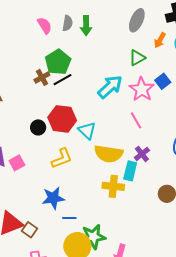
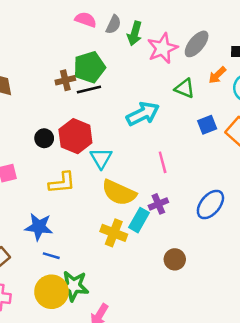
pink semicircle: (45, 26) -> (86, 20), turned -54
green triangle: (137, 58) -> (185, 88), turned 36
pink star: (142, 89) -> (163, 48), moved

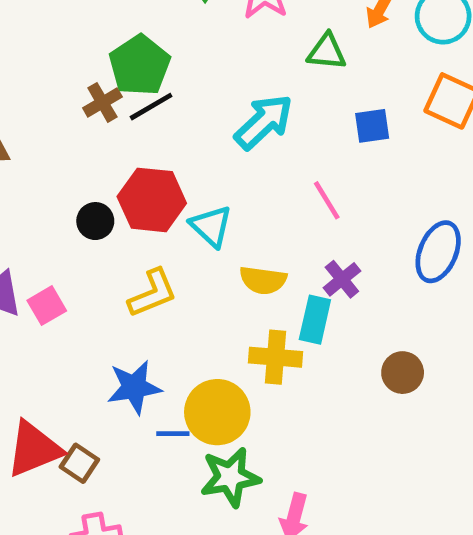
blue square: (207, 125) -> (372, 126), moved, turned 30
yellow semicircle: (119, 193) -> (263, 280), size x0.7
yellow circle: (52, 292) -> (217, 412), moved

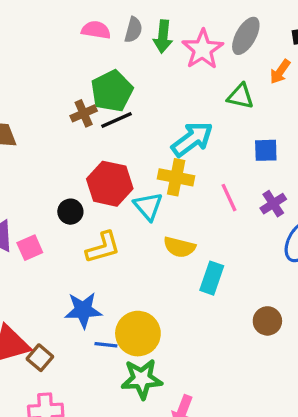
black circle: (95, 221) -> (70, 212), moved
purple cross: (342, 279) -> (273, 204), moved
yellow cross: (275, 357) -> (176, 177), moved

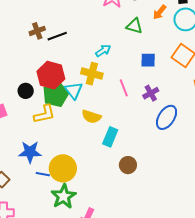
green pentagon: (112, 91) -> (56, 94), moved
cyan arrow: (192, 139) -> (103, 51), size x0.6
brown circle: (267, 321) -> (128, 165), moved
green star: (142, 379) -> (64, 196), turned -30

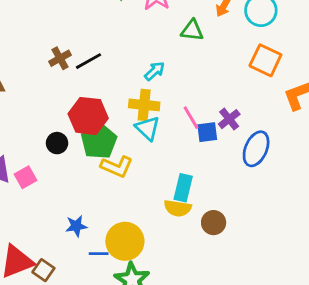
blue square: (148, 60) -> (207, 132), moved
cyan triangle: (74, 90) -> (148, 128), moved
yellow L-shape: (44, 114) -> (117, 167), moved, turned 45
yellow semicircle: (91, 117) -> (178, 208), moved
blue star: (30, 152) -> (76, 226), size x0.7

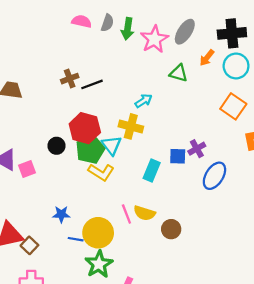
pink line: (191, 118) -> (126, 214), moved
cyan triangle: (148, 128) -> (112, 145), moved
cyan rectangle: (183, 188) -> (152, 171), moved

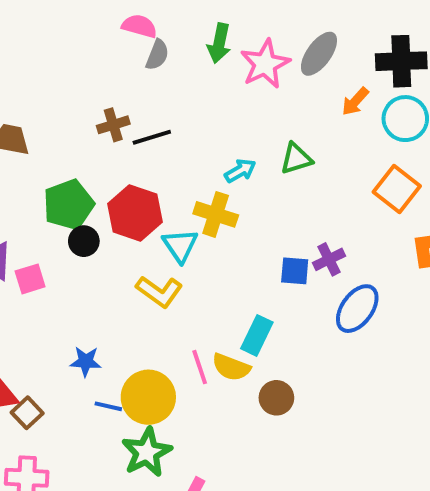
gray semicircle: (107, 23) -> (157, 55), moved
green triangle: (179, 73) -> (296, 159), moved, turned -36
green pentagon: (90, 150) -> (68, 205), moved
cyan rectangle: (152, 171) -> (257, 335), moved

